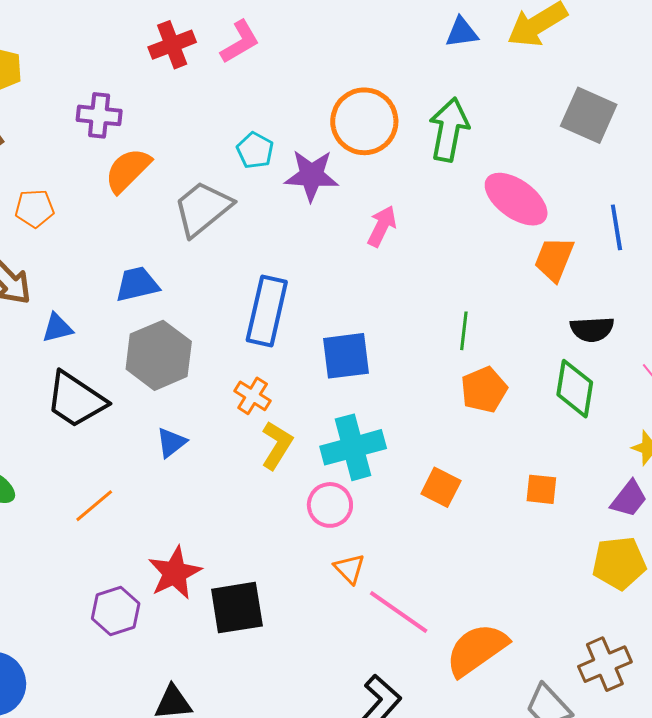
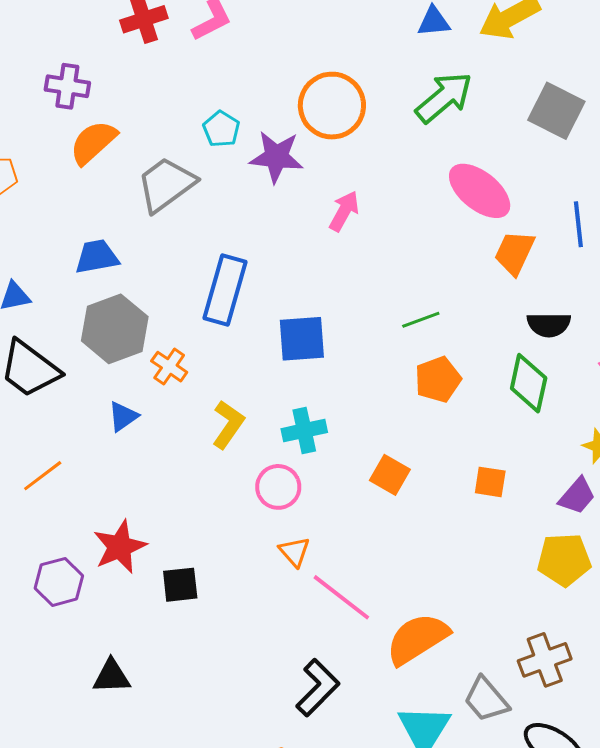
green arrow: (449, 130) -> (444, 97), moved, turned 36
green line: (464, 331) -> (421, 320), turned 60
orange cross: (253, 396) -> (169, 367), moved
cyan cross: (353, 447) -> (304, 431), size x0.7
black square: (237, 608) -> (180, 585), size x0.7

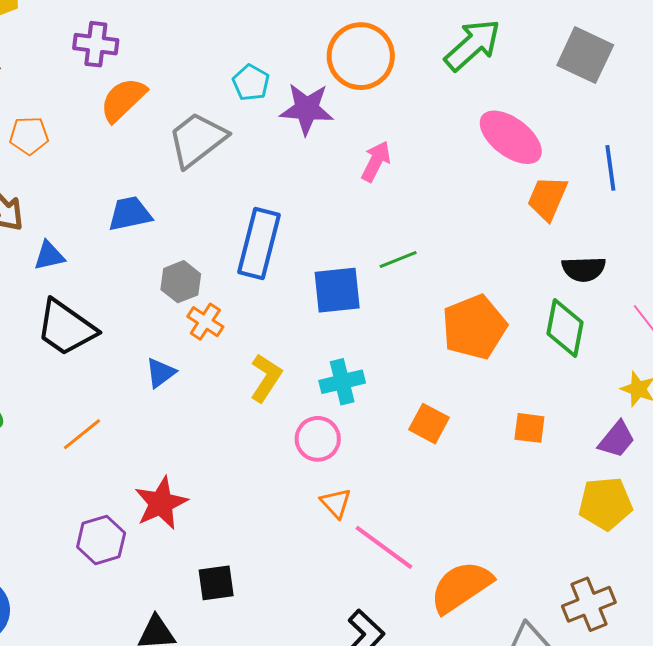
green line: (421, 320) -> (398, 259), moved
gray hexagon: (115, 329) -> (181, 282), moved, size x0.6
orange pentagon: (438, 380) -> (474, 327), size x1.4
black square: (180, 585) -> (216, 583), moved

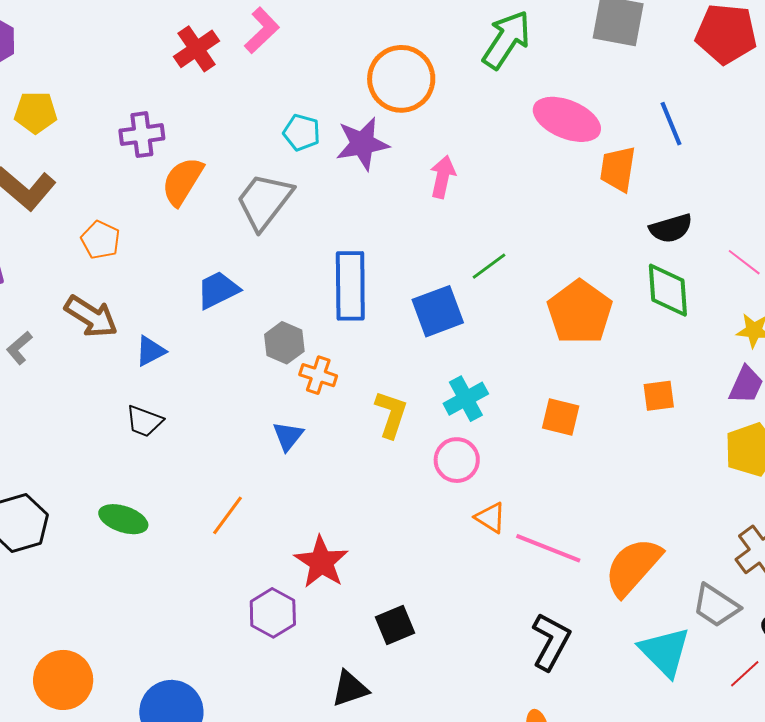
orange pentagon: (29, 136) -> (101, 240), turned -30
black trapezoid: (66, 328) -> (144, 421), moved, size x0.6

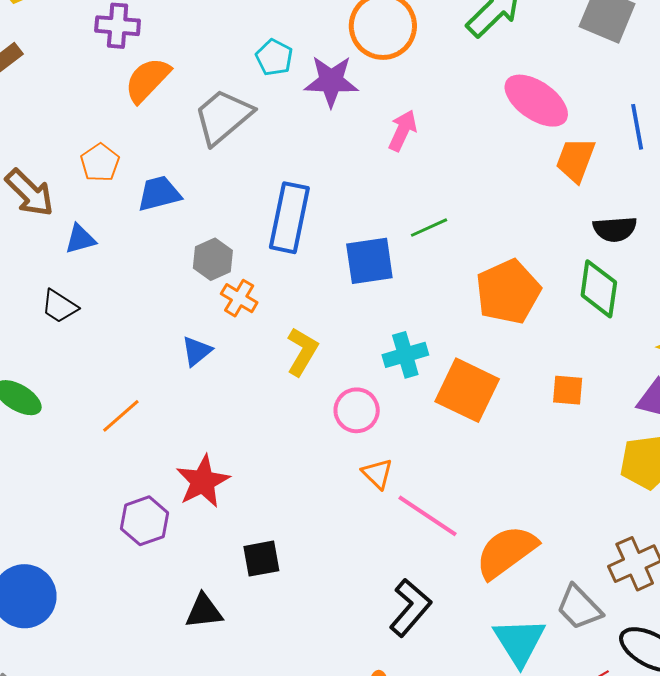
orange pentagon: (101, 240) -> (100, 163), moved
cyan cross: (466, 399) -> (405, 355), moved
orange square: (561, 417) -> (467, 390), size x1.6

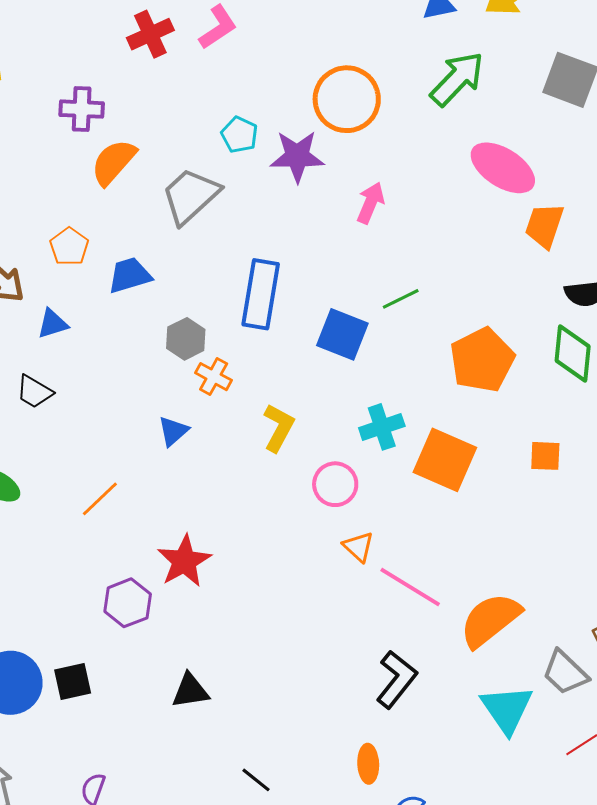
blue square: (369, 261) -> (342, 334), turned 32
black square: (261, 559) -> (73, 682), moved

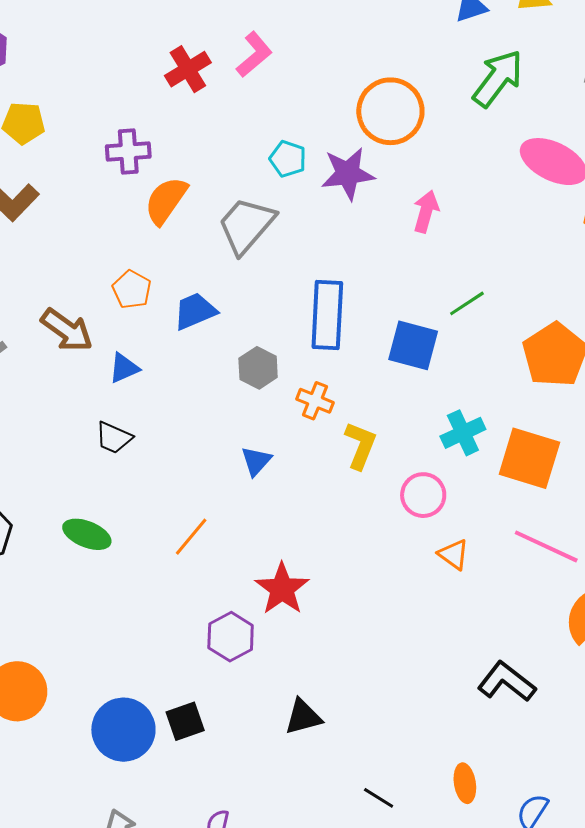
orange cross: (214, 377) -> (315, 401), moved
pink line: (410, 587) -> (546, 546), moved
black L-shape: (396, 679) -> (506, 682), turned -84
orange ellipse: (368, 764) -> (465, 783), moved

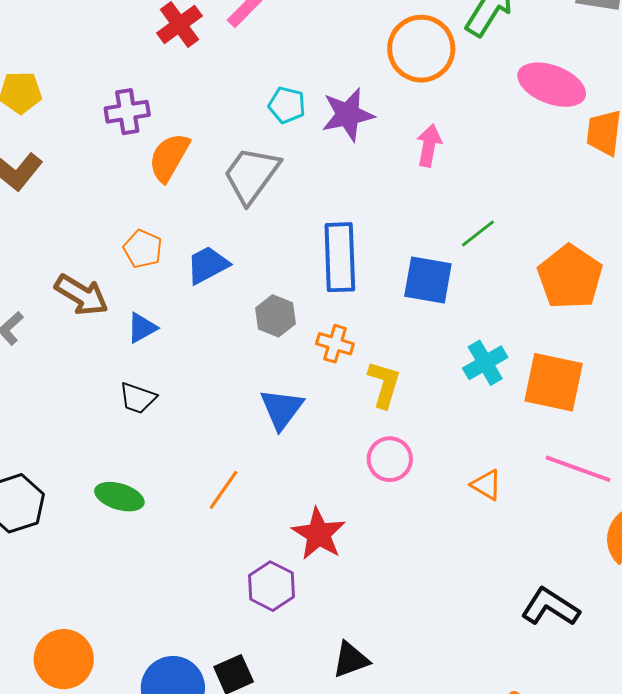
orange circle: (390, 111) -> (421, 49), moved
blue triangle: (256, 461) -> (282, 409), size x1.4
pink circle: (423, 495) -> (390, 459), moved

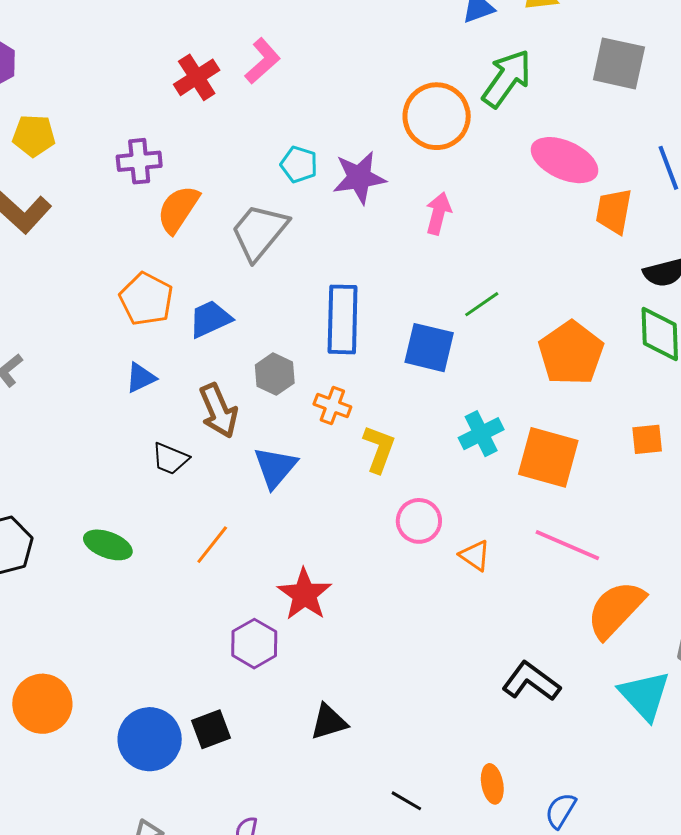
orange pentagon: (143, 249) -> (146, 299), size x1.4
brown arrow: (82, 295) -> (218, 411), moved, turned 32
black trapezoid: (138, 398) -> (170, 459), moved
pink circle: (390, 459) -> (419, 521), moved

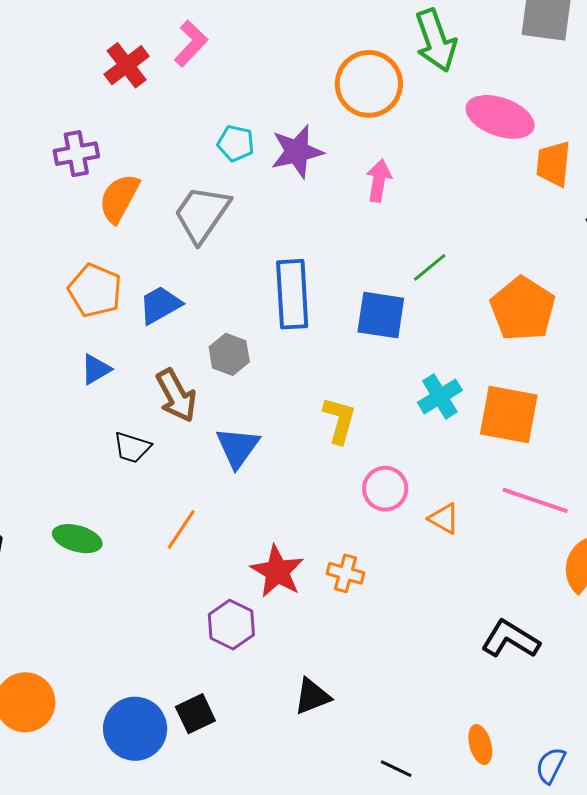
green arrow: (507, 78) -> (436, 40), turned 130
orange cross: (332, 405) -> (345, 573), moved

